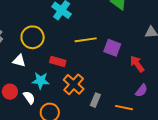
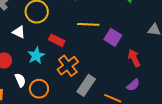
cyan star: (41, 81) -> (36, 56), turned 30
white semicircle: (29, 98) -> (20, 80), moved
gray rectangle: (95, 100) -> (86, 85), size x1.5

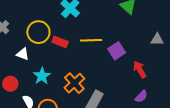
purple square: (113, 37) -> (117, 51), turned 30
red rectangle: (57, 40) -> (60, 42), moved

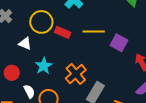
purple square: (117, 51) -> (119, 43), turned -30

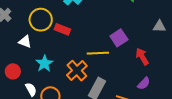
yellow line: (94, 32) -> (98, 53), moved
purple square: (119, 43) -> (119, 38), turned 30

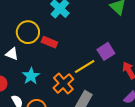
yellow line: (98, 53) -> (85, 66), turned -30

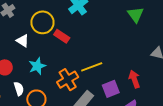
purple square: (106, 51) -> (111, 89), moved

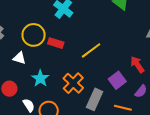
yellow line: (92, 67) -> (91, 50), moved

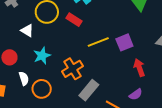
red rectangle: (56, 43) -> (74, 20), moved
purple square: (117, 80) -> (124, 42), moved

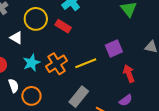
yellow line: (98, 42) -> (86, 63), moved
orange cross: (73, 69) -> (57, 64), moved

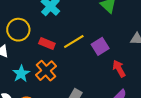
red rectangle: (63, 26) -> (47, 44), moved
yellow line: (86, 63) -> (74, 41), moved

